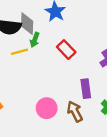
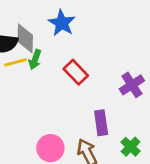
yellow line: (20, 52) -> (15, 62), moved

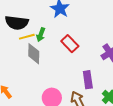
gray diamond: (25, 38) -> (34, 54), moved

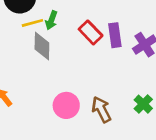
purple rectangle: (88, 80) -> (115, 35), moved

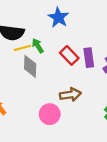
green arrow: (51, 20) -> (38, 46), turned 128
brown arrow: (101, 109) -> (70, 95), moved, turned 108

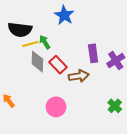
red rectangle: (69, 55) -> (58, 65), moved
brown arrow: (70, 95) -> (79, 76), moved

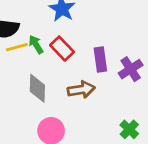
gray diamond: (37, 62) -> (37, 88), moved
red rectangle: (58, 65) -> (62, 49), moved

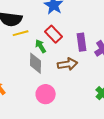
green arrow: (36, 44) -> (41, 46), moved

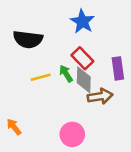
yellow line: (21, 33) -> (41, 77), moved
gray diamond: (36, 63) -> (84, 80), moved

